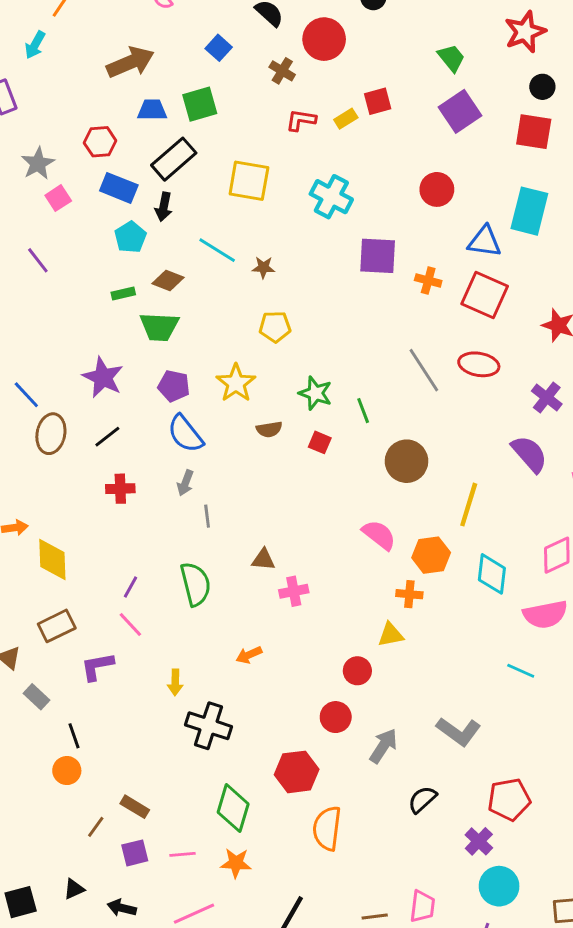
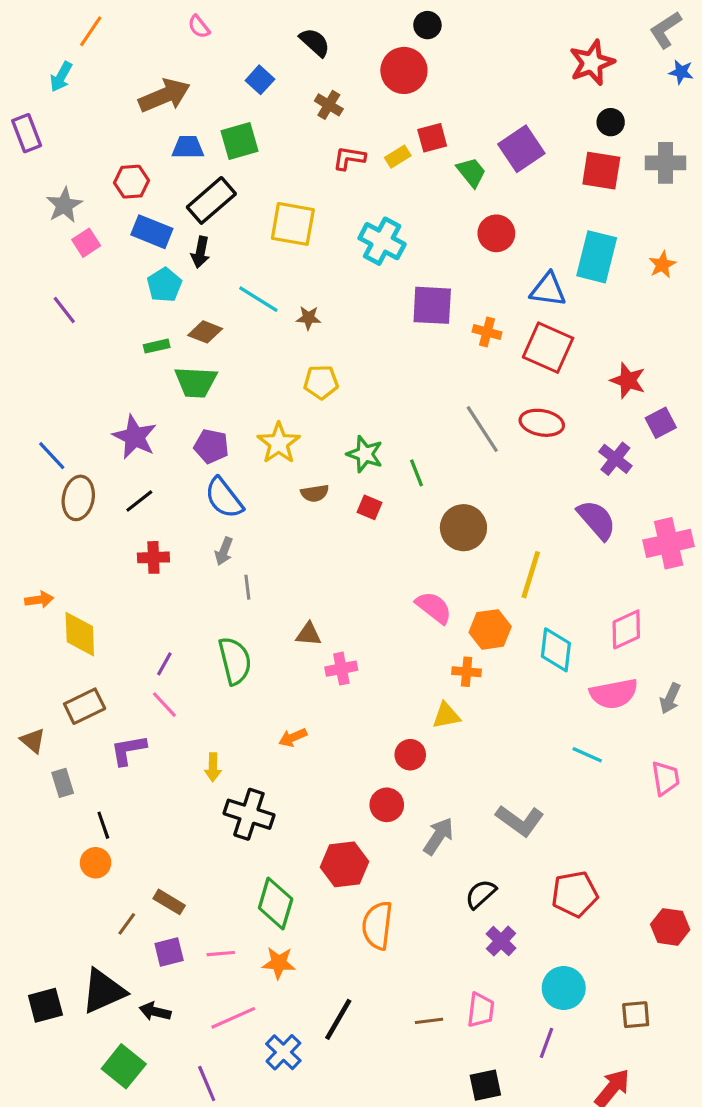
red circle: (324, 39) -> (404, 70), moved
green trapezoid: (451, 58) -> (471, 172), moved
gray rectangle: (36, 697) -> (63, 783), turned 30
purple cross: (479, 841) -> (501, 941), moved
black triangle: (74, 889) -> (103, 991), size x2.0

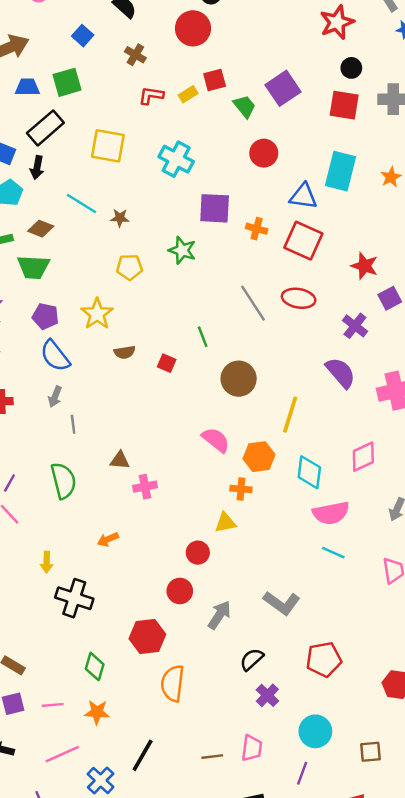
green star: (365, 454) -> (182, 250), moved
pink semicircle: (614, 694) -> (331, 513), moved
green diamond: (276, 903) -> (95, 667), size x0.7

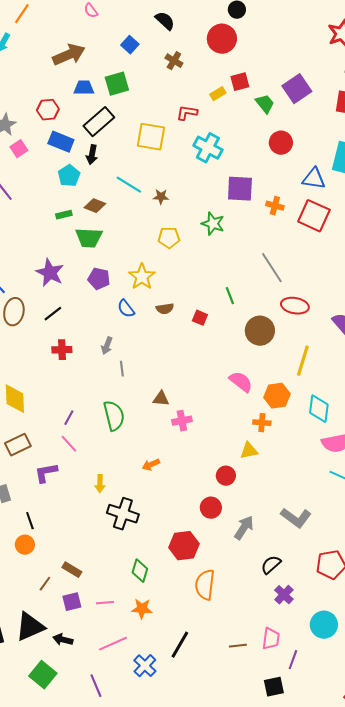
red L-shape: (151, 96) -> (187, 113), moved
red ellipse: (299, 298) -> (295, 306), moved
blue semicircle: (55, 356) -> (126, 309), moved, size x0.7
purple line: (302, 773) -> (293, 660), moved

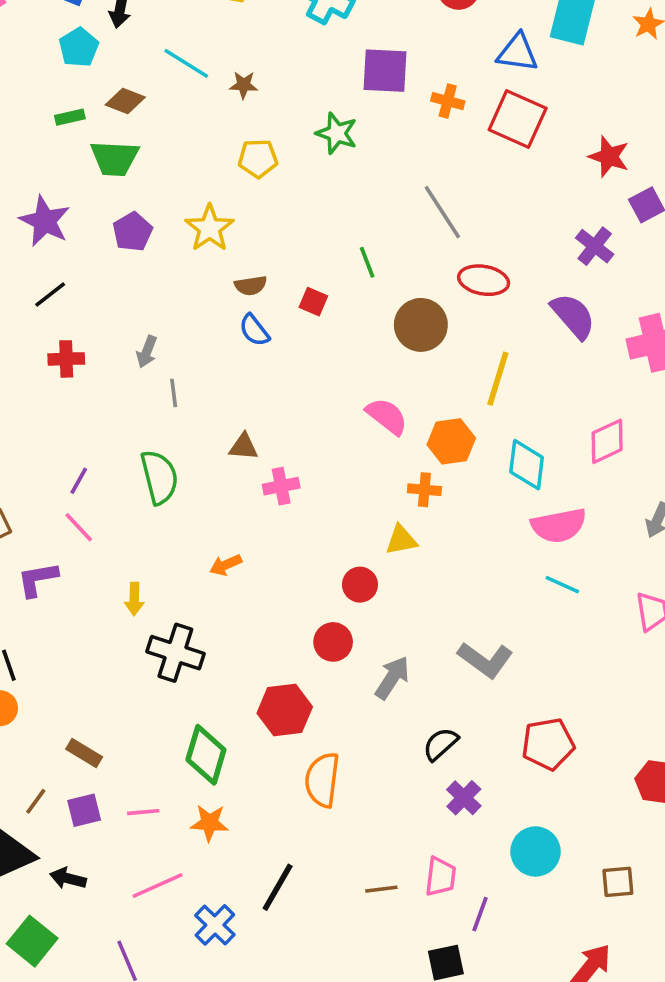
purple pentagon: (99, 279) -> (132, 232), turned 30
blue semicircle: (126, 309) -> (254, 330), moved
green diamond: (140, 571) -> (206, 755), size x1.4
brown line: (45, 584) -> (36, 801), moved

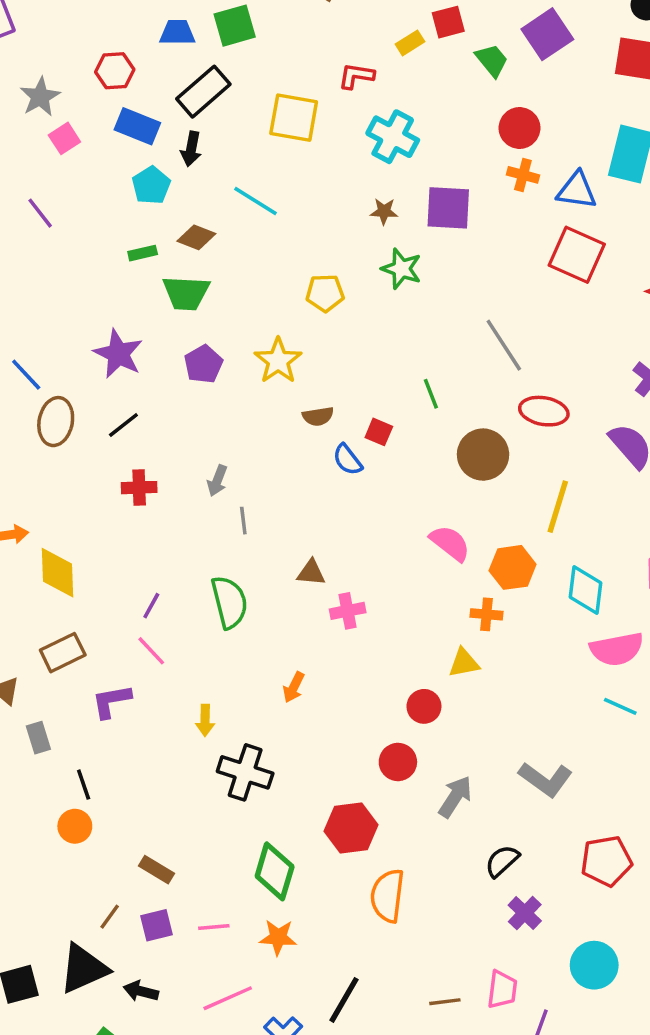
brown star: (244, 85) -> (384, 211), moved
orange cross: (448, 101) -> (523, 175), moved
blue semicircle: (254, 330) -> (348, 460), moved
orange arrow: (226, 565) -> (294, 687), turned -40

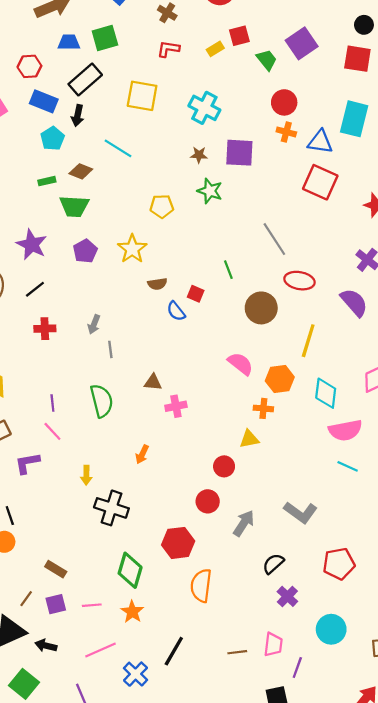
red L-shape: (356, 76) -> (168, 49), moved
purple line: (151, 606) -> (52, 403), turned -35
orange star: (278, 937) -> (132, 612), turned 30

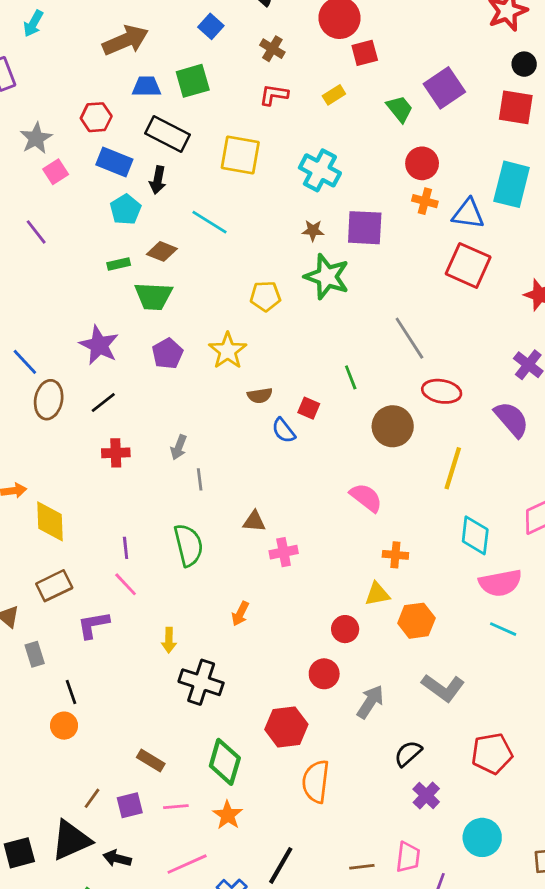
red square: (239, 36) -> (365, 53), moved
black rectangle: (85, 79) -> (168, 134), turned 68
green star: (210, 191) -> (327, 277), size x1.4
orange hexagon: (280, 379) -> (416, 621), moved
brown rectangle: (56, 569) -> (151, 761), moved

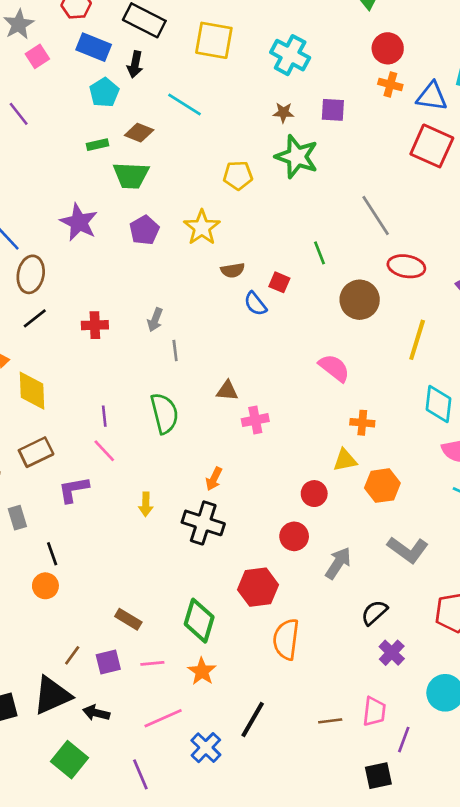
purple square: (365, 228) -> (333, 110), size x0.7
black line: (103, 403) -> (35, 318), moved
black cross: (201, 682) -> (203, 523), moved

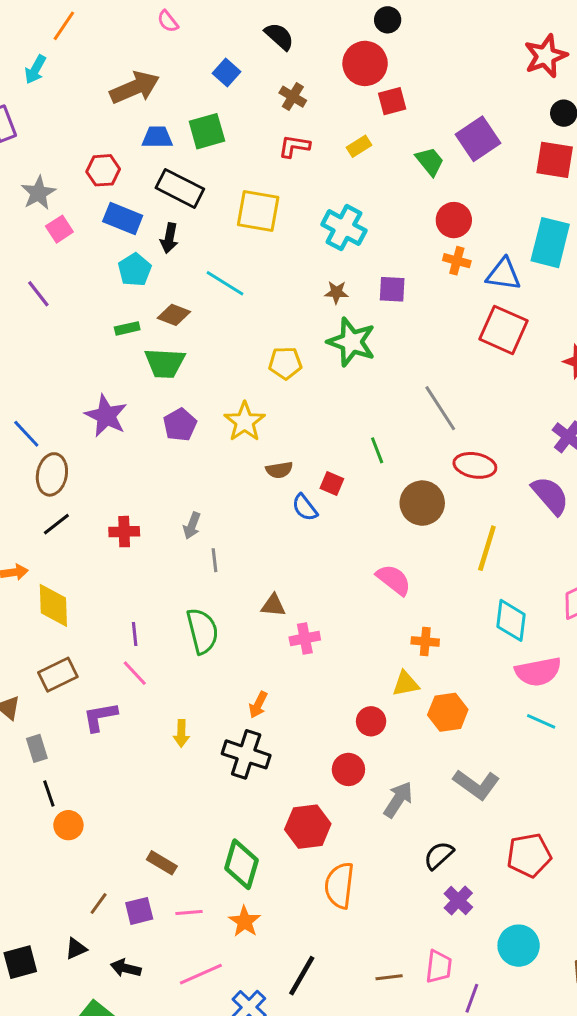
black line: (52, 554) -> (49, 794), moved
black triangle: (52, 695) -> (76, 949), size x0.5

